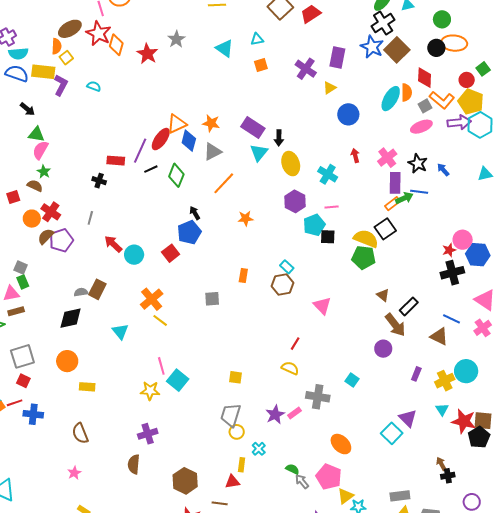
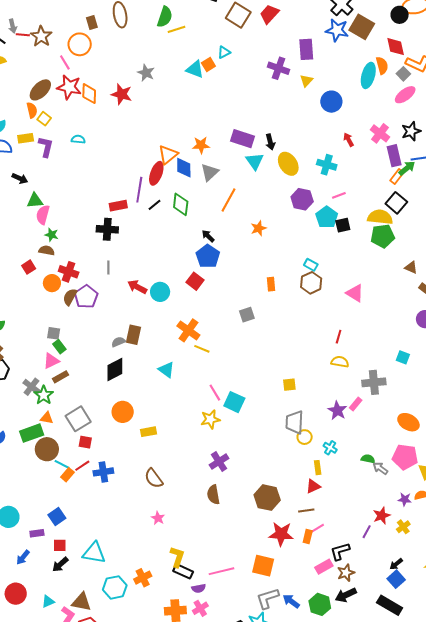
orange square: (261, 65) -> (208, 64), moved
yellow rectangle: (43, 72) -> (26, 138), size x0.7
black star: (418, 163) -> (411, 131), turned -30
black cross: (99, 181) -> (107, 229), size x1.5

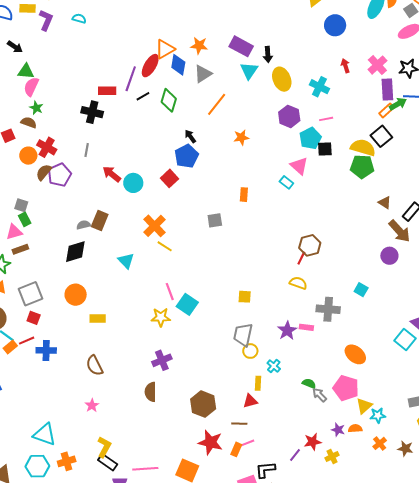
brown hexagon: (311, 283) -> (310, 245), moved
pink triangle: (355, 293) -> (299, 166), moved
pink rectangle: (356, 404) -> (306, 327), turned 48
cyan triangle: (94, 553) -> (45, 434), moved

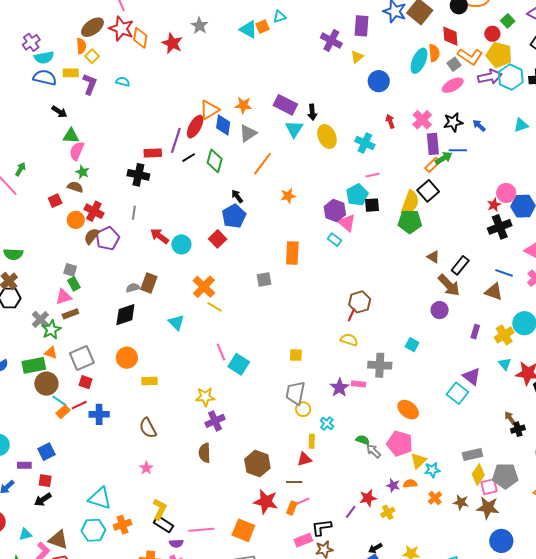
purple hexagon: (289, 116) -> (335, 211), moved
yellow semicircle: (363, 148) -> (410, 203), turned 95
orange rectangle: (244, 195) -> (292, 253), size x1.6
yellow star: (161, 317) -> (205, 397), moved

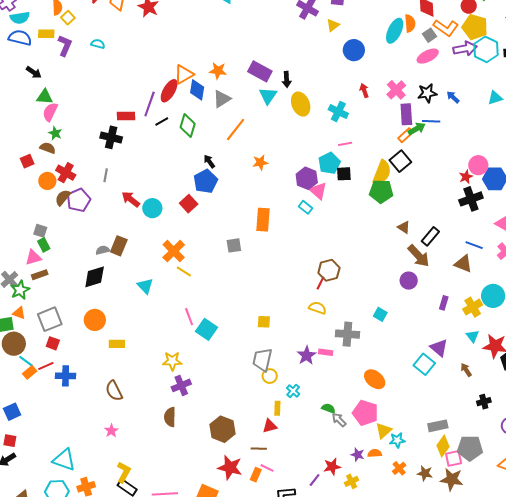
brown arrow: (510, 418) -> (466, 370), moved
pink line: (303, 501) -> (267, 468), turned 48

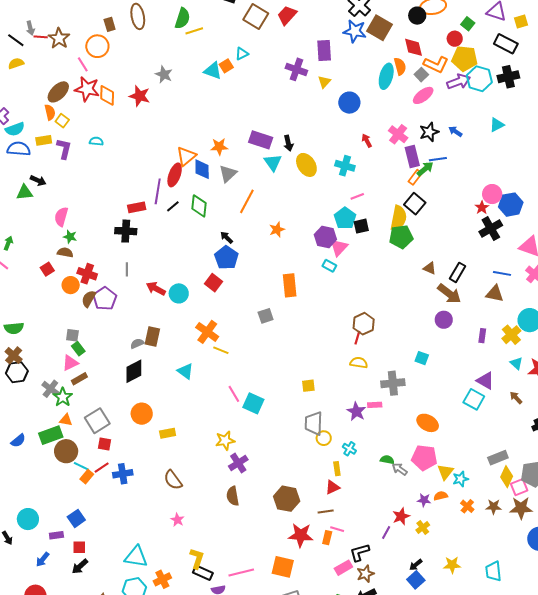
green triangle: (45, 97) -> (25, 192), moved
pink triangle: (318, 191) -> (339, 247), turned 42

